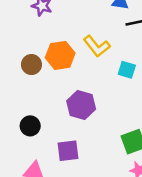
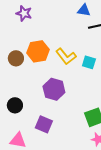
yellow L-shape: (97, 46) -> (66, 56), moved
purple square: (68, 151) -> (44, 124), turned 30

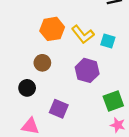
brown circle: (16, 58) -> (42, 63), moved
purple hexagon: (54, 89) -> (87, 70), moved

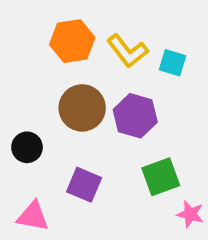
brown circle: (42, 63) -> (82, 108), moved, size x1.5
green square: (113, 101) -> (161, 177), moved

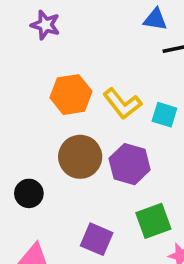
purple square: (84, 185) -> (97, 239), moved

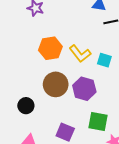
green square: (153, 221) -> (98, 122), turned 30

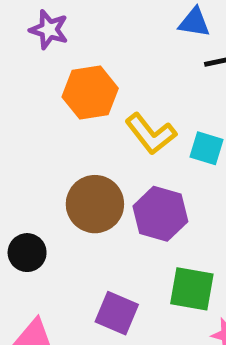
orange hexagon: (50, 48) -> (90, 93), moved

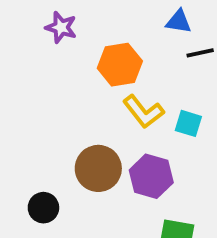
orange hexagon: (90, 93) -> (120, 65), moved

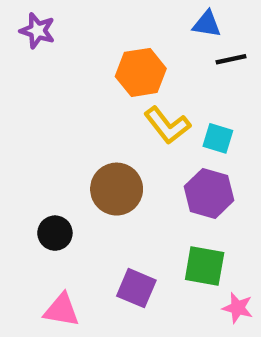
purple star: (61, 27) -> (37, 31), moved
purple hexagon: (151, 176) -> (209, 193), moved

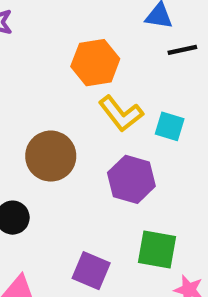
brown circle: (117, 189) -> (51, 156), moved
purple hexagon: (209, 193) -> (131, 179), moved

